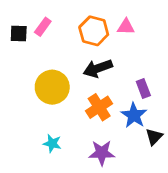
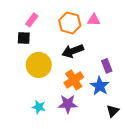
black square: (19, 34) -> (24, 38), moved
black triangle: (154, 137) -> (113, 111), moved
purple star: (102, 153) -> (68, 104), moved

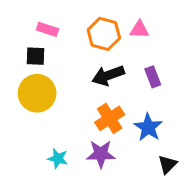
pink rectangle: (32, 20) -> (47, 29), turned 72
yellow circle: (39, 65) -> (37, 93), moved
purple rectangle: (107, 66) -> (153, 77), moved

